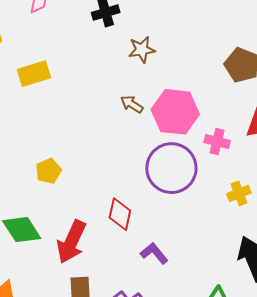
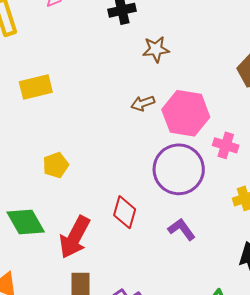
yellow rectangle: (34, 74) -> (36, 87), moved
brown arrow: (132, 104) -> (143, 103), turned -55
purple L-shape: (154, 253) -> (182, 229), moved

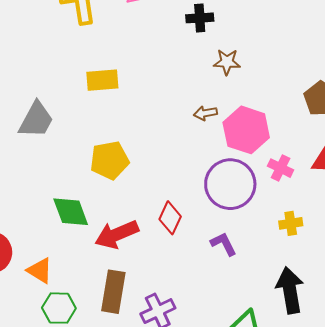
yellow pentagon: (56, 165) -> (110, 160), size x1.5
red arrow: (75, 237) -> (117, 234), turned 30

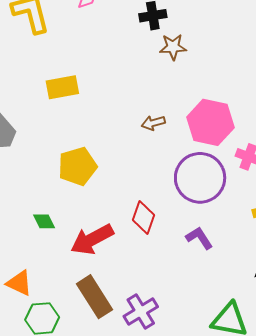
brown star: (227, 62) -> (173, 47), moved
brown arrow: (205, 113) -> (153, 123), moved
green diamond: (71, 212) -> (44, 221), size x0.6
brown rectangle: (113, 292) -> (95, 297), turned -36

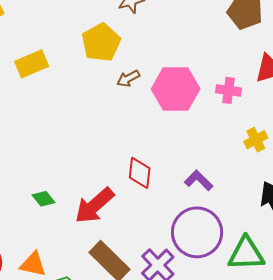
pink hexagon: (210, 122) -> (176, 89), moved
yellow pentagon: (78, 166) -> (101, 42), moved
purple circle: (200, 178) -> (197, 232), moved

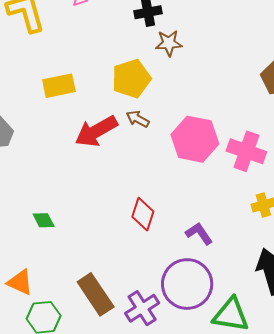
brown arrow: (128, 78) -> (138, 119), moved, turned 45
pink cross: (228, 90) -> (246, 151), size x1.5
red arrow: (94, 206) -> (96, 131), moved

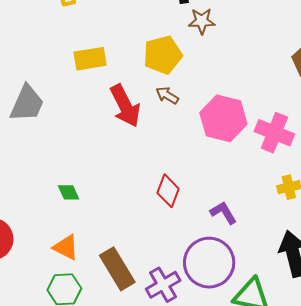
red arrow: (96, 131) -> (125, 106), turned -90
orange triangle: (20, 282) -> (66, 247), moved

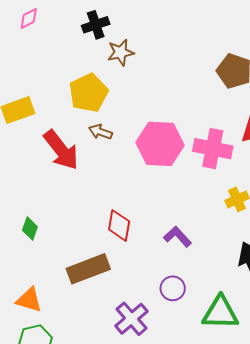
green diamond: (69, 192) -> (30, 228), moved, turned 55
purple circle: (209, 263) -> (173, 288), size x0.5
brown rectangle: (117, 269) -> (88, 269), moved, turned -69

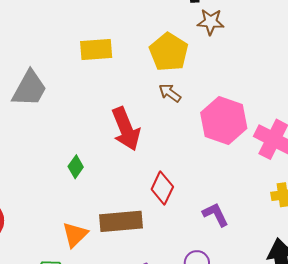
yellow pentagon: (88, 93) -> (169, 52), turned -30
red arrow: (61, 150) -> (126, 129), moved
orange triangle: (29, 300) -> (75, 235), moved, turned 44

